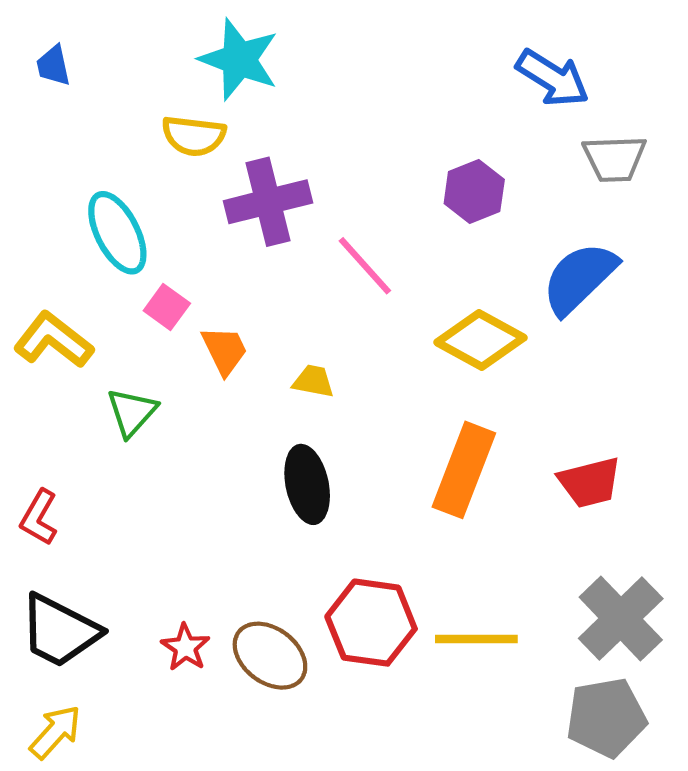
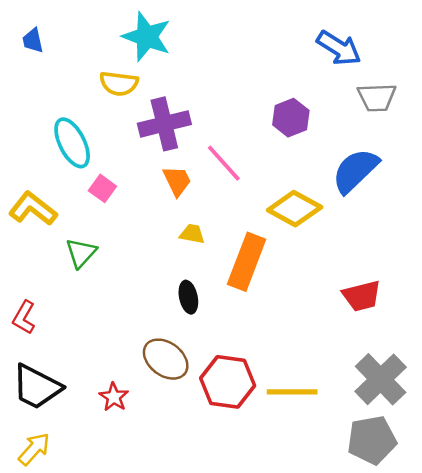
orange trapezoid: (225, 350) -> (177, 181), moved
orange rectangle: (464, 470) -> (247, 262), moved
black ellipse: (307, 484) -> (188, 297), size x0.7
brown ellipse: (270, 656) -> (166, 359), moved

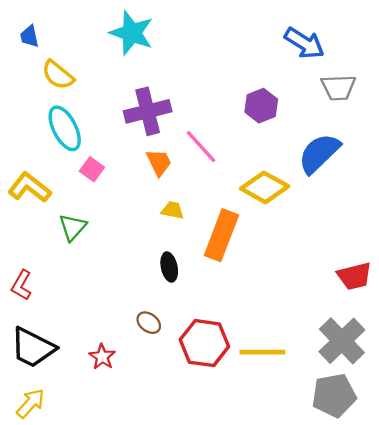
yellow semicircle: (119, 83) -> (58, 75), moved, turned 32
red trapezoid: (362, 296) -> (354, 276), moved
brown ellipse: (166, 359) -> (149, 323), size x0.6

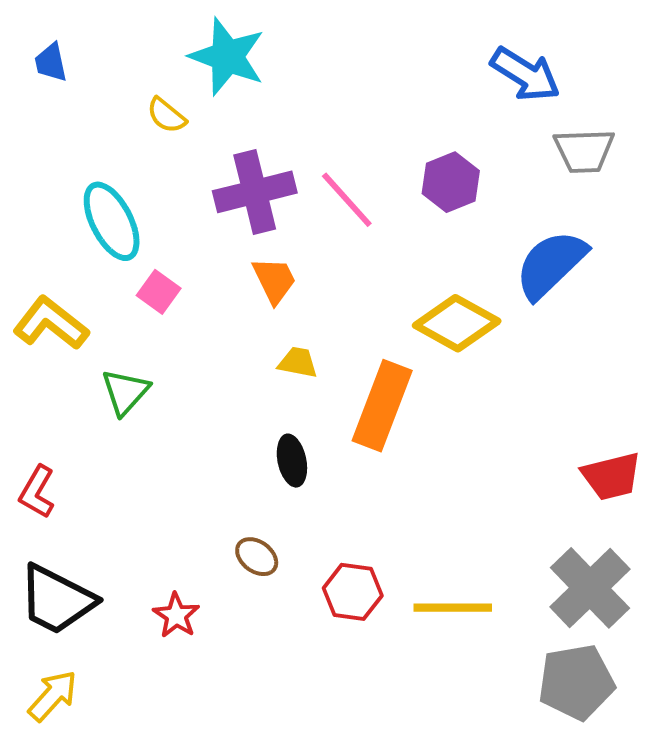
yellow semicircle: (58, 75) -> (166, 115), moved, size x0.7
pink line: (201, 147) -> (347, 200), moved
red hexagon: (204, 343) -> (353, 592), size x0.7

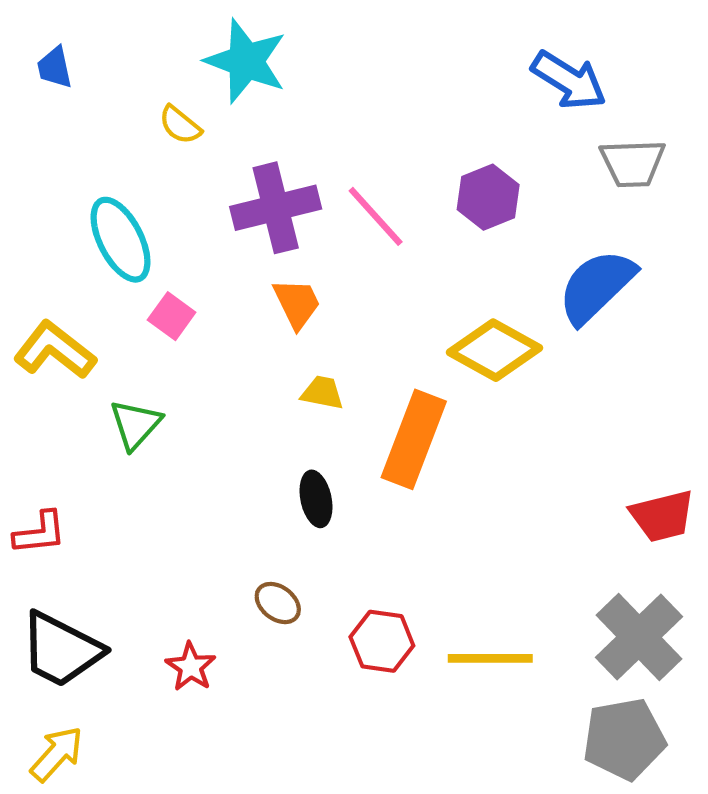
red L-shape: (37, 492) -> (40, 533), turned -126

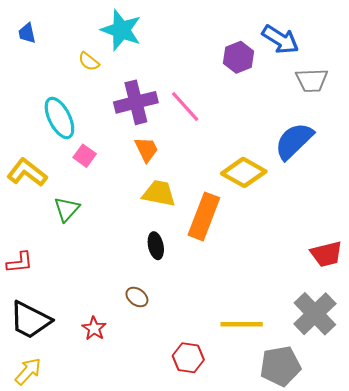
purple hexagon: (488, 197) -> (238, 57), moved
yellow trapezoid: (322, 393) -> (159, 193), size x1.6
red hexagon: (382, 641) -> (188, 358), moved
gray pentagon: (624, 739) -> (280, 366), moved

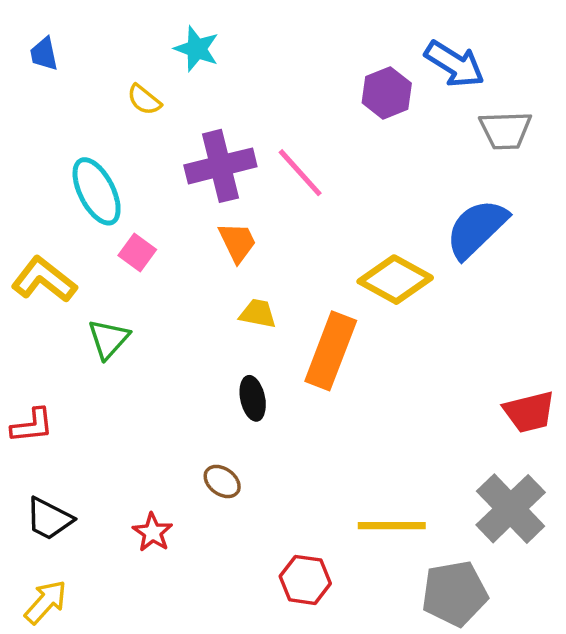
cyan star: (121, 30) -> (197, 49), size x0.7
yellow trapezoid: (159, 193) -> (258, 314), size x0.7
black trapezoid: (30, 320) -> (49, 519), size x0.7

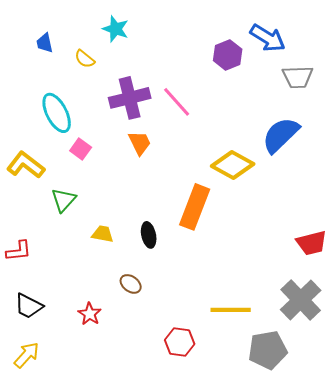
blue trapezoid: (44, 54) -> (45, 43), moved
yellow trapezoid: (258, 314) -> (103, 234), moved

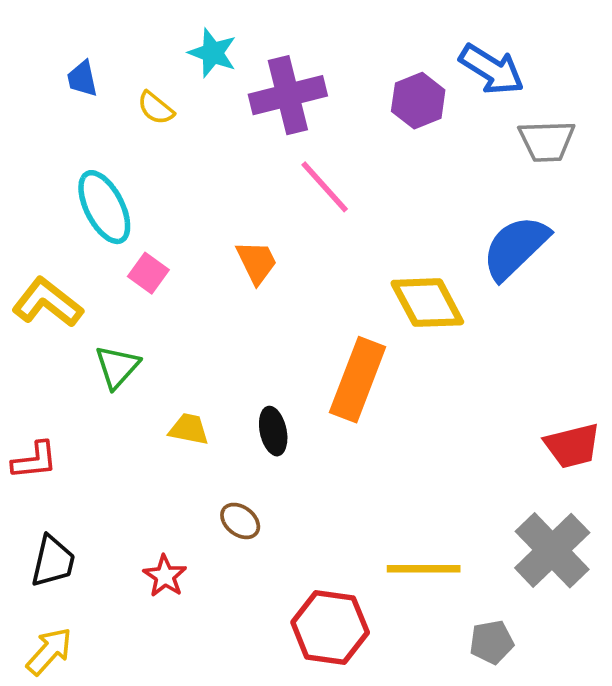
purple cross: (130, 98) -> (288, 95), moved
yellow diamond: (233, 165) -> (427, 303), turned 33
black trapezoid: (29, 306) -> (53, 561), turned -104
red hexagon: (180, 342) -> (330, 627), size x1.4
gray pentagon: (268, 350) -> (492, 642), size x0.6

